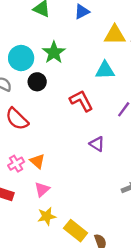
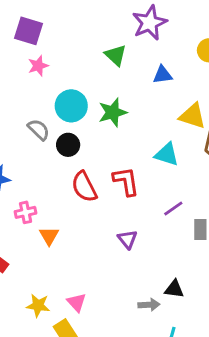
black circle: (37, 82) -> (68, 145), moved
red semicircle: (17, 119) -> (84, 187), moved
pink cross: (16, 164) -> (26, 212), moved
pink triangle: (42, 189) -> (76, 302), moved, turned -49

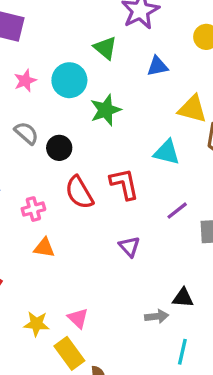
pink star: (38, 66) -> (25, 81), moved
cyan circle: (71, 106) -> (69, 80), moved
pink cross: (26, 212) -> (33, 209), moved
orange triangle: (49, 236) -> (44, 248), turned -48

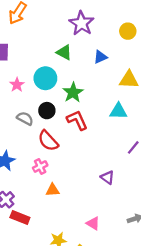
black circle: (59, 148) -> (47, 111), moved
red L-shape: (124, 184) -> (77, 120), moved
red semicircle: (79, 192) -> (48, 141), moved
pink triangle: (78, 318) -> (93, 223), moved

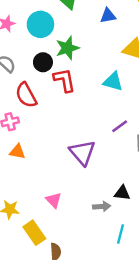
black circle: (47, 111) -> (43, 62), moved
purple triangle: (107, 177) -> (82, 153), size x1.6

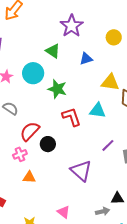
green star: (67, 48) -> (57, 89), turned -30
black circle: (43, 62) -> (48, 144), moved
red L-shape: (64, 80) -> (72, 117), moved
red semicircle: (26, 95) -> (30, 131), turned 80

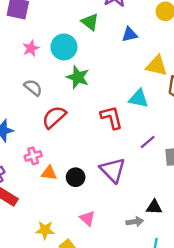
green star: (57, 89) -> (78, 77), moved
red L-shape: (72, 117) -> (112, 117), moved
black circle: (48, 144) -> (76, 177), moved
pink cross: (20, 154) -> (33, 156), moved

